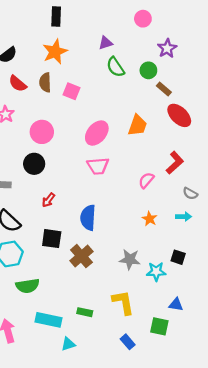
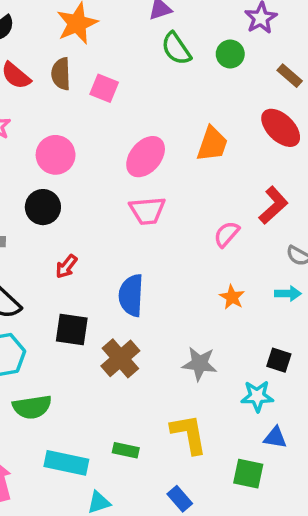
brown rectangle: (164, 89) -> (290, 76), moved
cyan star: (156, 272) -> (257, 396), moved
blue rectangle: (128, 342) -> (180, 499), moved

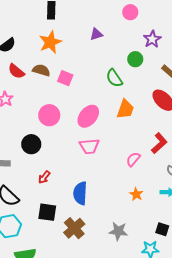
green semicircle: (176, 49) -> (114, 78), moved
brown semicircle: (61, 74) -> (41, 70), turned 108
pink circle: (56, 155) -> (49, 115), moved

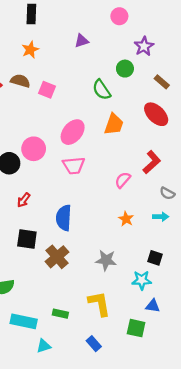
orange star: (50, 42) -> (30, 50), size x0.7
pink circle: (49, 115) -> (34, 149), moved

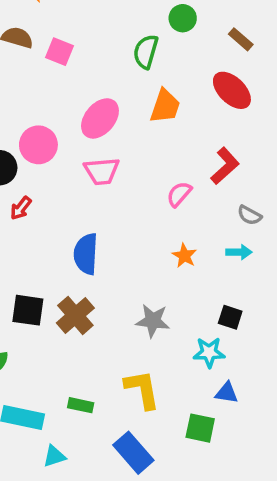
green semicircle: (102, 90) -> (146, 52), turned 50
red arrow: (24, 200) -> (21, 208), moved
black square: (27, 239) -> (28, 310), moved
blue rectangle: (94, 344) -> (133, 453), size x1.6

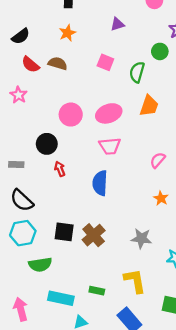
pink square: (60, 52) -> (105, 62), moved
pink ellipse: (100, 118) -> (109, 113), turned 30
pink circle: (38, 145) -> (71, 115), moved
red arrow: (21, 208) -> (60, 169), turned 120
blue semicircle: (86, 254) -> (100, 183), moved

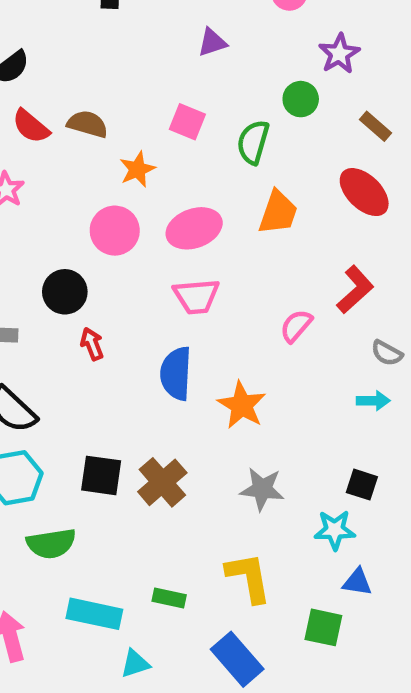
orange star: (67, 33) -> (137, 169), moved
orange star: (161, 198) -> (242, 405), moved, size x1.5

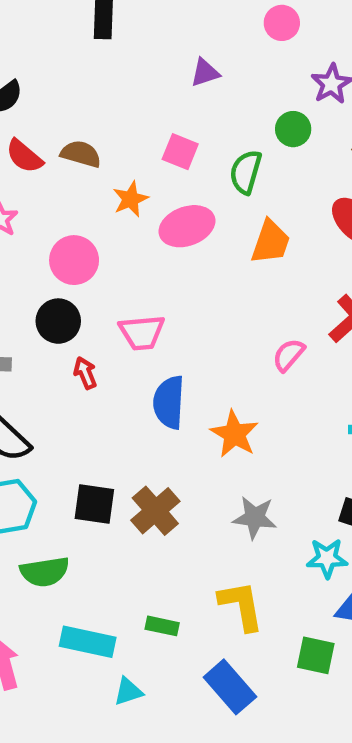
pink ellipse: (194, 228) -> (187, 226), moved
pink circle: (115, 231) -> (74, 260), moved
pink trapezoid: (196, 296) -> (142, 332), moved

